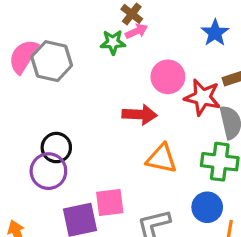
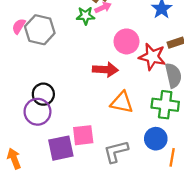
pink semicircle: (23, 56) -> (19, 26), size x0.6

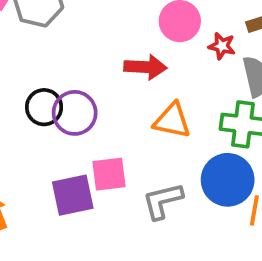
red star: (152, 57) -> (222, 46), size x0.6
purple circle: (37, 112) -> (75, 113), moved
blue circle: (156, 139) -> (228, 180), size x1.4

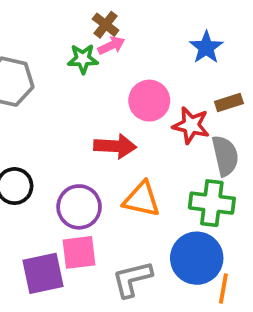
red star: (222, 46) -> (191, 125), size x1.4
purple circle: (75, 113) -> (79, 207), moved

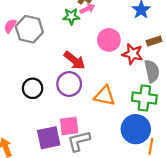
red arrow: (115, 146) -> (75, 60), moved, turned 35
purple circle: (79, 207) -> (69, 84), moved
gray L-shape: (132, 279) -> (79, 141), moved

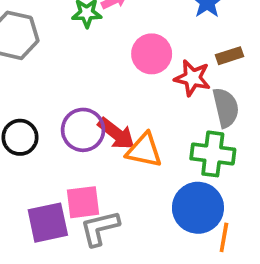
red arrow: (75, 60) -> (116, 134), moved

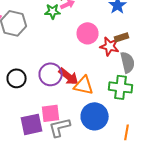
brown rectangle: (229, 56) -> (122, 37), moved
blue circle: (198, 208) -> (95, 116), moved

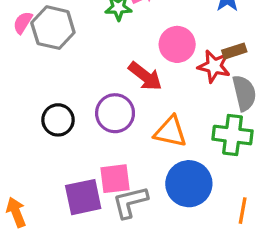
red arrow: (69, 76) -> (145, 76), moved

